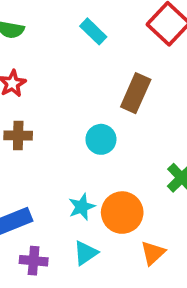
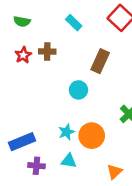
brown cross: (18, 135) -> (47, 51), moved
cyan triangle: (86, 253) -> (69, 161), turned 42
orange triangle: (153, 253) -> (115, 172), moved

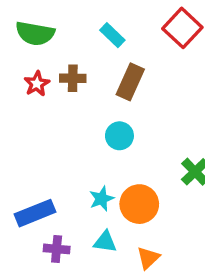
green semicircle: (22, 21) -> (35, 33), size x1.5
brown rectangle: (100, 61) -> (130, 82), moved
orange triangle: (115, 172) -> (148, 258), moved

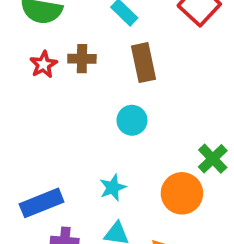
brown rectangle: (130, 82) -> (144, 63), turned -36
orange circle: (139, 204) -> (182, 193), moved

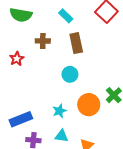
red star: (43, 64) -> (17, 59), moved
orange circle: (182, 193) -> (89, 105), moved

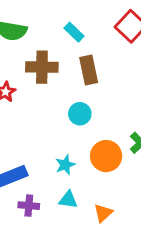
brown cross: (43, 41) -> (42, 67), size x1.5

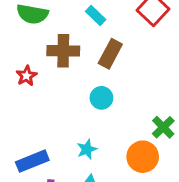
brown rectangle: (89, 70) -> (110, 54), turned 40
orange circle: (106, 156) -> (143, 157), moved

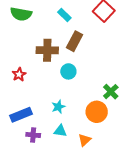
brown cross: (63, 51) -> (47, 50), moved
red star: (26, 76) -> (19, 74), moved

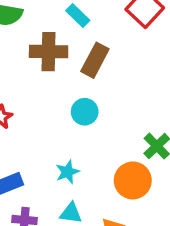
brown cross: (47, 50) -> (49, 52), moved

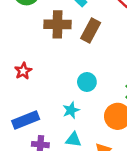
cyan circle: (85, 112) -> (87, 82), moved

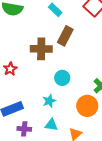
brown cross: (58, 24) -> (41, 49), moved

